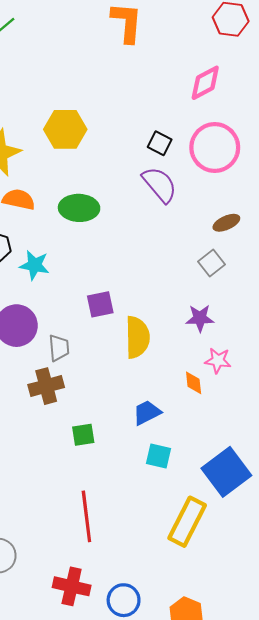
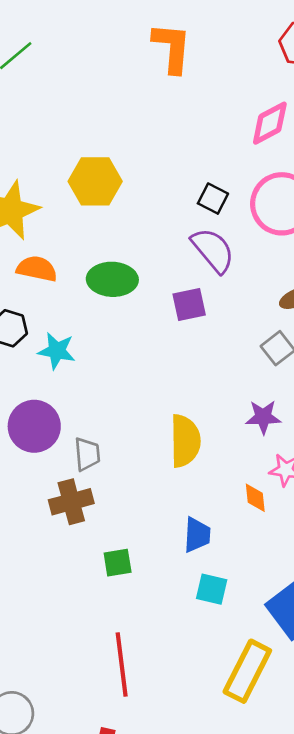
purple square: (100, 304) -> (189, 304), moved
blue trapezoid: (147, 413) -> (197, 535), turned 120

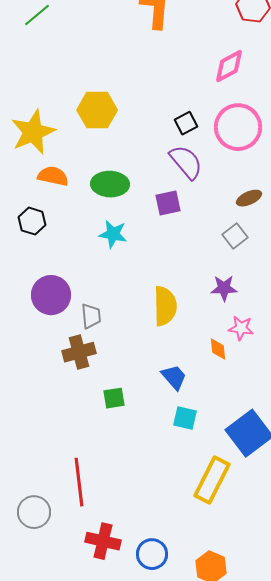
black square: (213, 199) -> (186, 123), turned 35
cyan star: (57, 351) -> (113, 234), moved
blue trapezoid: (197, 535) -> (174, 377), turned -44
red line: (122, 665) -> (79, 482), moved

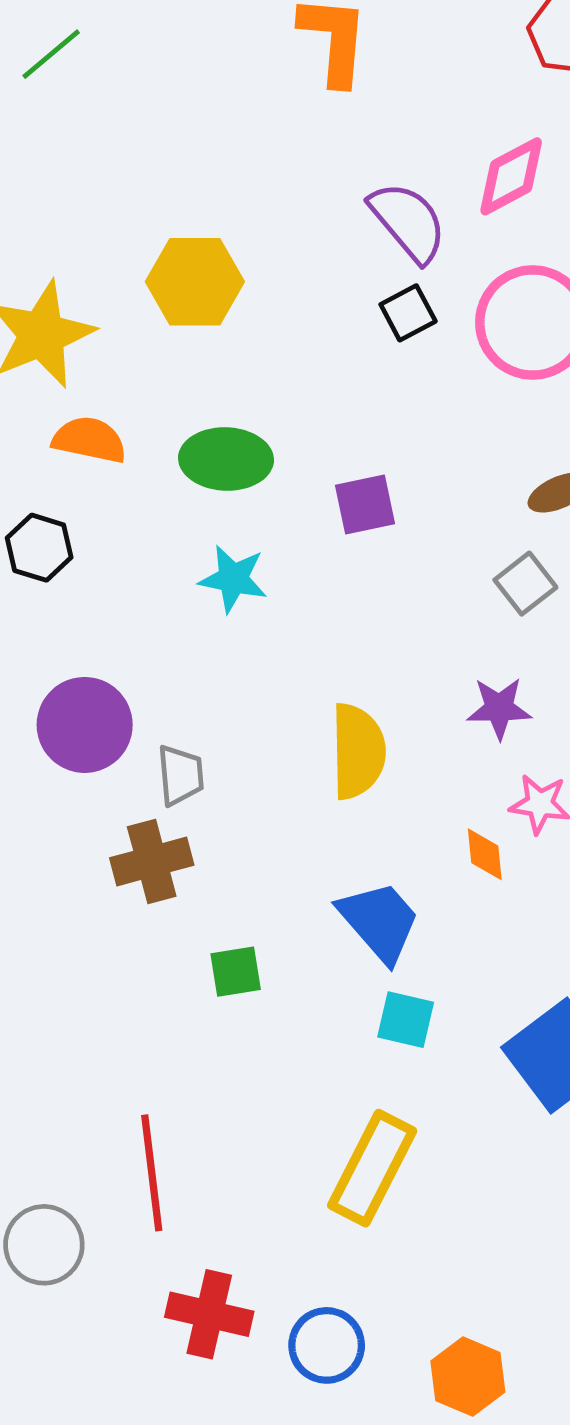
purple semicircle: (186, 162) -> (408, 222), moved
blue trapezoid: (174, 377) -> (379, 921), size x1.4
yellow rectangle: (212, 480) -> (372, 1168), moved

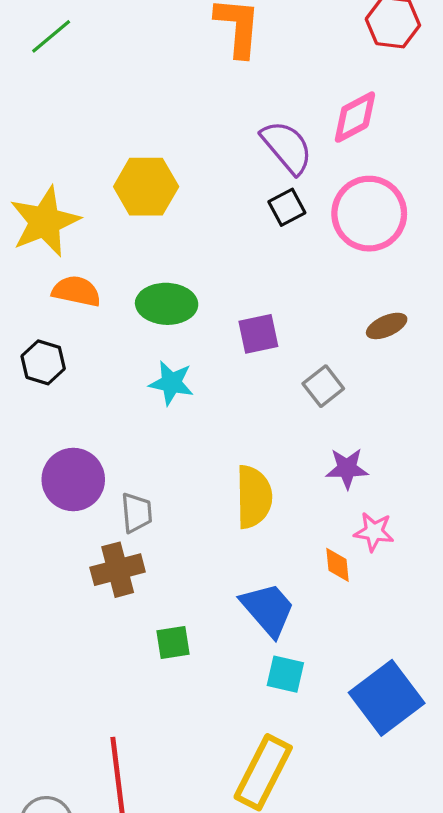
gray square: (525, 584) -> (323, 386), moved

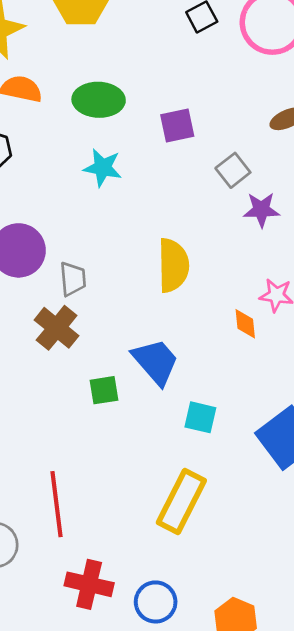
purple star: (347, 468) -> (261, 210), moved
brown cross: (118, 570) -> (57, 328), turned -36
blue trapezoid: (268, 609) -> (156, 362), moved

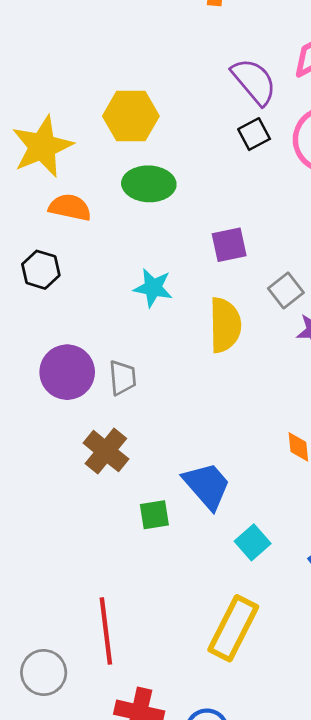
green ellipse: (99, 100) -> (149, 184), moved
yellow semicircle: (173, 265) -> (225, 325), moved
gray trapezoid: (73, 279) -> (123, 378), moved
cyan square: (200, 417) -> (253, 542), turned 36

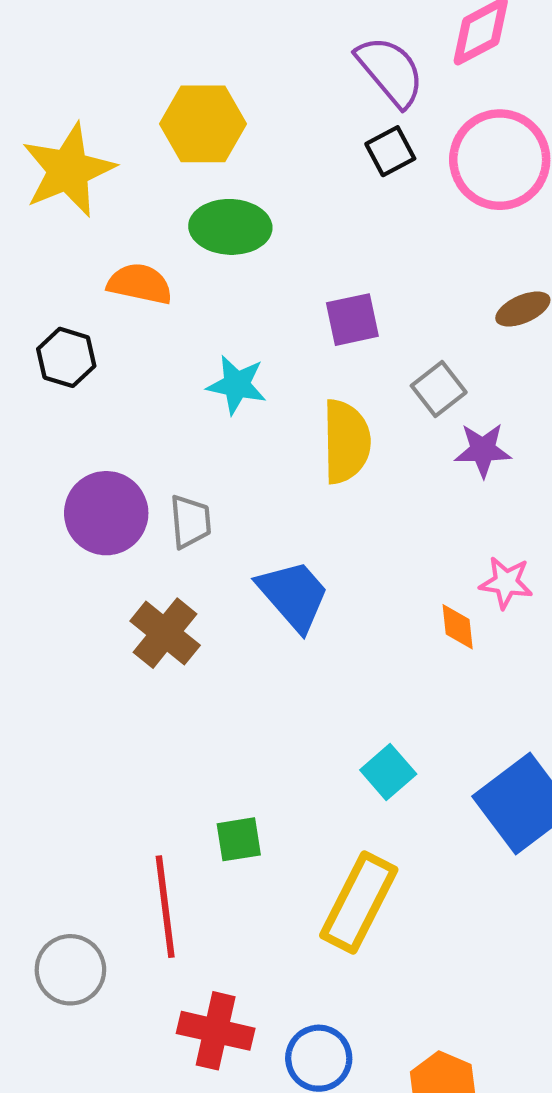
orange semicircle: (70, 207) -> (140, 284), moved
blue trapezoid: (207, 486) -> (293, 595), moved
green square: (154, 515) -> (239, 839), moved

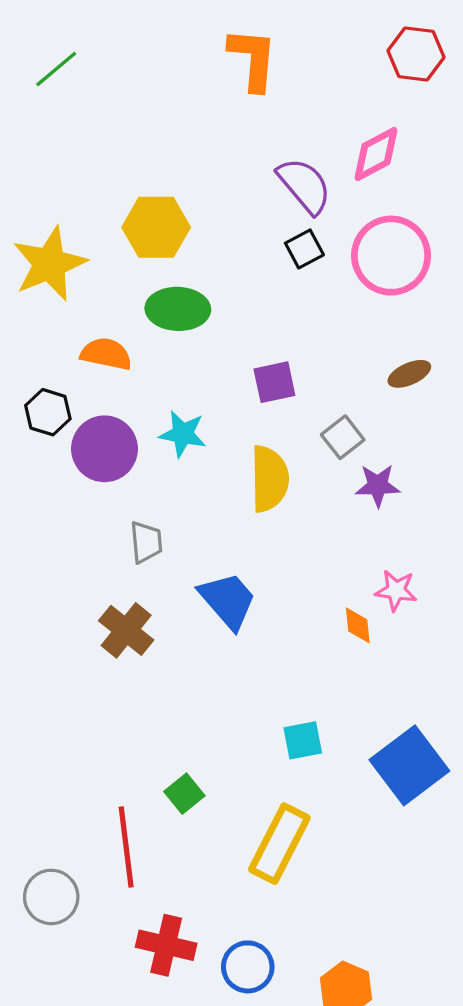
purple circle: (106, 513) -> (104, 449), moved
cyan square: (388, 772) -> (303, 740), turned 30
green square: (239, 839) -> (184, 794), turned -30

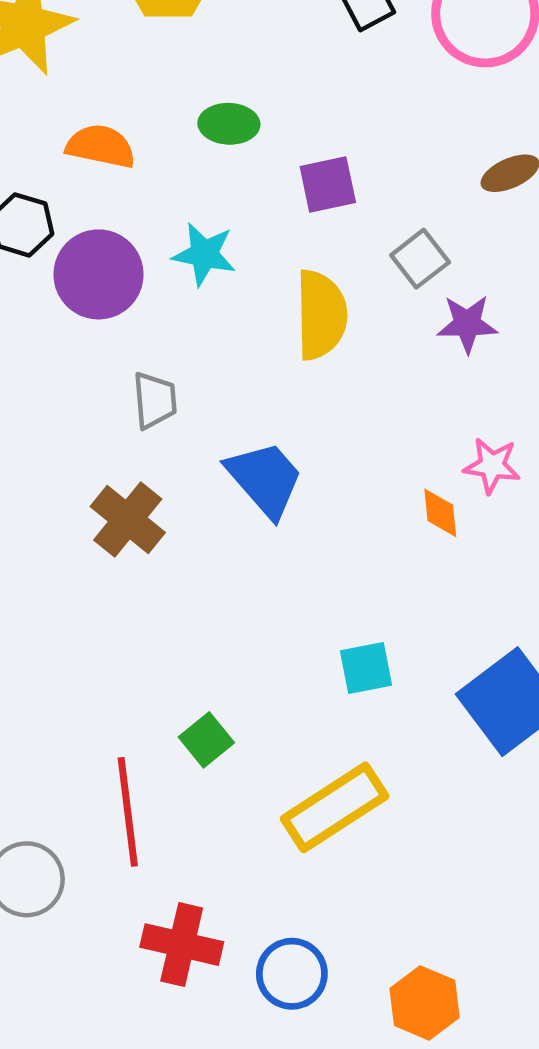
green ellipse: (178, 309) -> (229, 124), moved, size x0.7
yellow rectangle: (279, 844) -> (335, 807), turned 30

